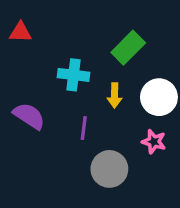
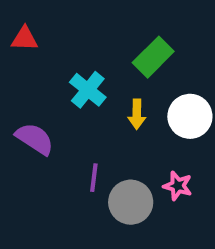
cyan cross: (74, 75) -> (88, 90), turned 32
purple line: (84, 128) -> (94, 178), moved
pink star: (154, 142) -> (178, 186), moved

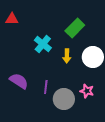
purple semicircle: (35, 139) -> (19, 81), moved

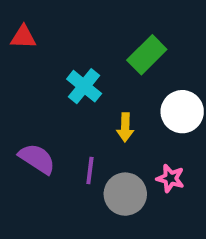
yellow arrow: (67, 56) -> (125, 127), moved

